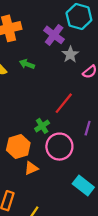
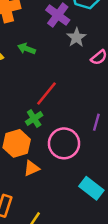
red line: (64, 103) -> (47, 94), moved
green cross: (42, 126) -> (34, 118), moved

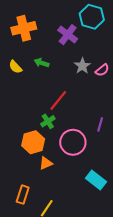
gray star: (76, 37) -> (82, 66), moved

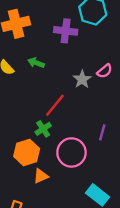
purple cross: (68, 35) -> (66, 31), turned -30
gray star: (82, 66) -> (82, 79), moved

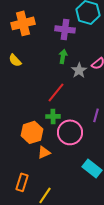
green arrow: (36, 63) -> (63, 56), moved, turned 80
green cross: (43, 129) -> (53, 116), moved, turned 32

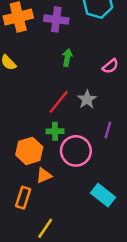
purple cross: (65, 29) -> (56, 20), moved
gray star: (79, 70) -> (87, 99), moved
orange rectangle: (22, 182) -> (23, 198), moved

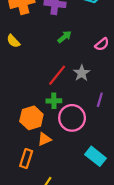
green arrow: (67, 58) -> (65, 37), turned 40

